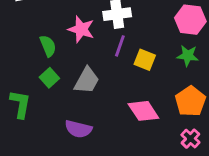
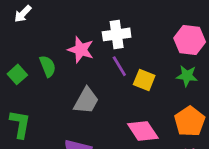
purple line: (120, 46) -> (119, 66), turned -50
green square: (49, 78) -> (17, 74), moved

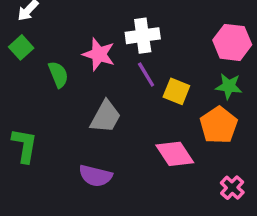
green square: (17, 74) -> (21, 47), moved
orange pentagon: (190, 121) -> (219, 125), moved

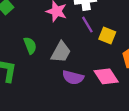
green semicircle: (58, 75) -> (30, 45), moved
purple semicircle: (95, 176) -> (73, 77), moved

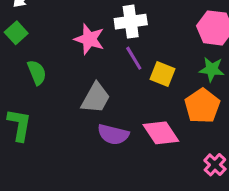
green semicircle: (30, 45) -> (37, 72), moved

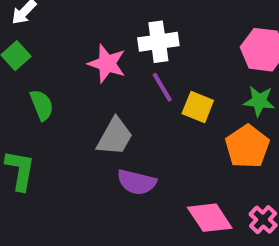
pink diamond: (161, 133) -> (210, 218), moved

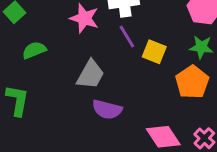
green semicircle: (42, 105) -> (34, 50), turned -90

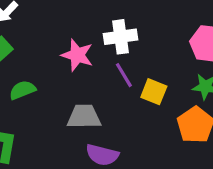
gray trapezoid: (90, 74) -> (84, 117), turned -120

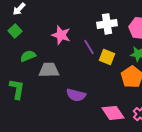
white cross: (121, 37) -> (107, 24), moved
gray trapezoid: (84, 117) -> (49, 70), moved

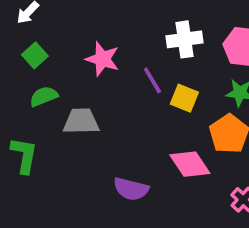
green square: (15, 31) -> (35, 55), moved
purple semicircle: (76, 95) -> (131, 189), moved
pink diamond: (113, 113) -> (190, 164), moved

